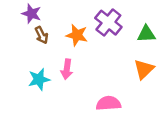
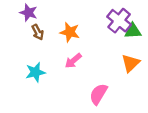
purple cross: (108, 23) -> (119, 21), moved
pink arrow: (67, 69) -> (73, 61), moved, turned 42
pink semicircle: (108, 103) -> (98, 94), turned -55

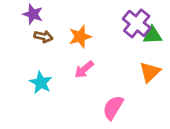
brown arrow: (38, 32) -> (43, 37), turned -49
orange star: (70, 32) -> (80, 37), turned -30
cyan star: (35, 72) -> (41, 83), turned -30

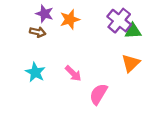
purple star: (33, 14) -> (44, 14), moved
orange star: (80, 37) -> (70, 19), moved
pink arrow: (84, 69) -> (73, 73), moved, turned -96

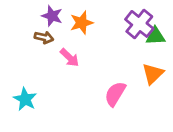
cyan star: (35, 72) -> (25, 99), moved
pink arrow: (73, 73) -> (69, 58), moved
pink semicircle: (99, 94) -> (115, 94), moved

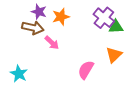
brown arrow: (44, 37) -> (33, 28), size x1.5

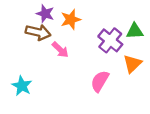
purple cross: (104, 18) -> (110, 40), moved

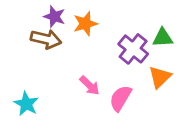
pink arrow: (60, 50) -> (90, 85), moved

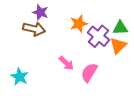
orange star: (85, 24) -> (79, 24), moved
orange triangle: (160, 77) -> (118, 46), moved

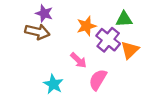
green triangle: (120, 28) -> (124, 19), moved
pink arrow: (66, 63) -> (78, 60), moved
cyan star: (20, 77) -> (53, 84), moved

